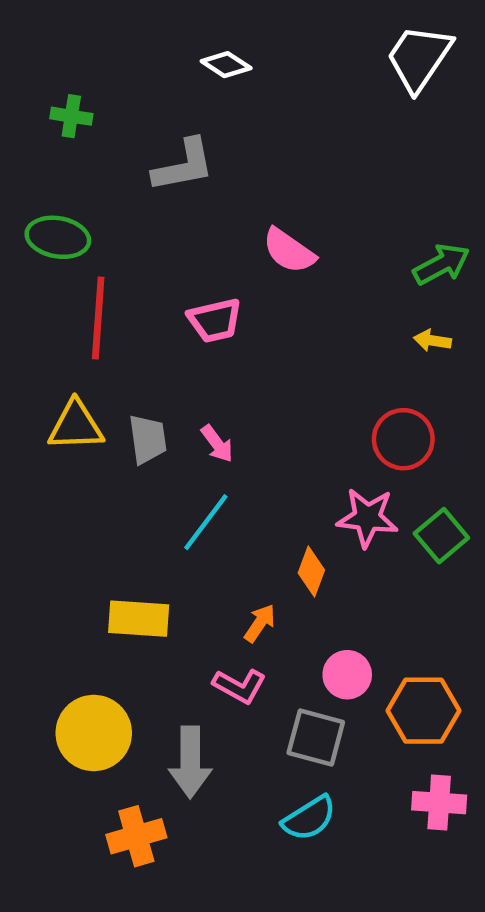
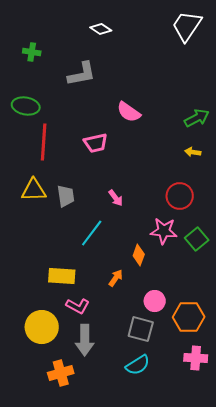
pink arrow: (217, 444) -> (116, 198), moved
pink L-shape: (240, 686) -> (78, 306), moved

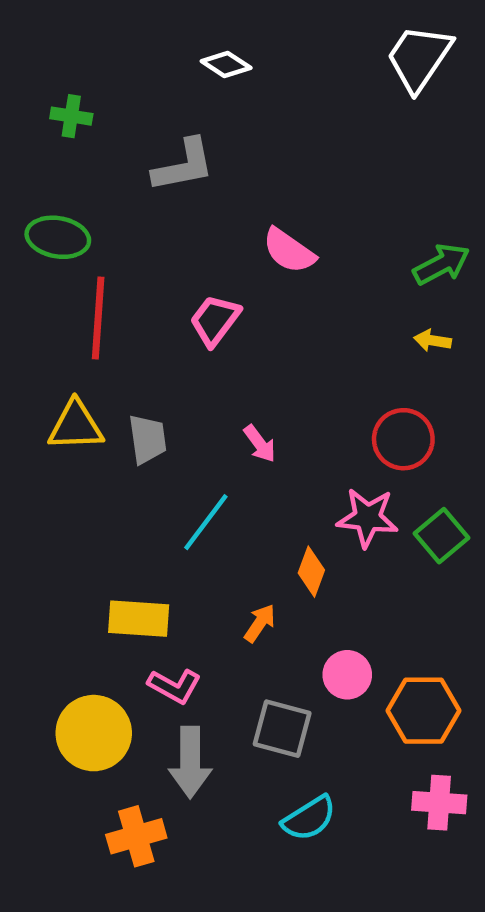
pink trapezoid: (96, 143) -> (215, 320), turned 140
gray square: (141, 329) -> (282, 729), moved

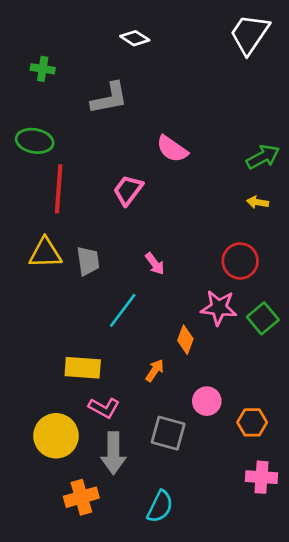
orange hexagon: (424, 711) -> (252, 422), size x0.7
cyan semicircle: (309, 818) -> (160, 507), moved, turned -32

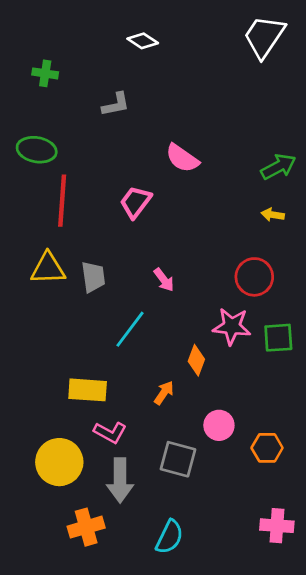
gray L-shape: (109, 98) -> (116, 104), size x0.7
green square: (263, 318) -> (278, 338), turned 36
pink cross: (262, 477) -> (277, 526), moved

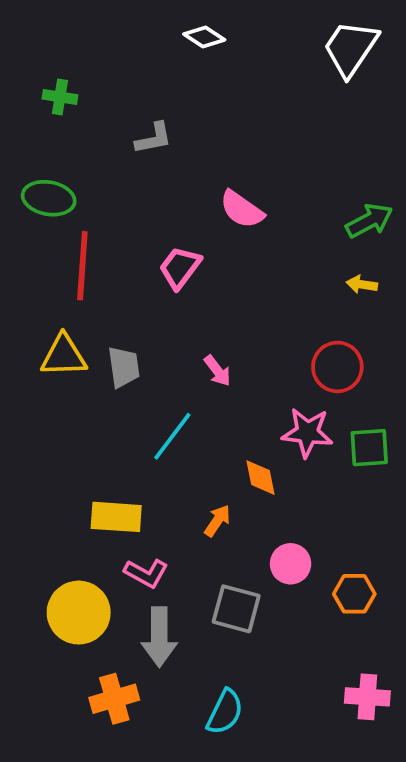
white diamond: (143, 41) -> (204, 37), moved
orange diamond: (196, 360) -> (261, 478), turned -32

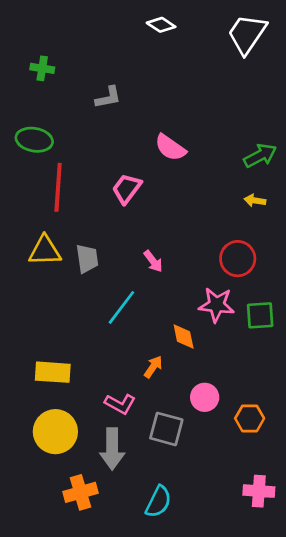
white diamond: (204, 37) -> (161, 25), moved
yellow rectangle: (116, 517) -> (53, 372), moved
pink L-shape: (146, 573) -> (120, 404), moved

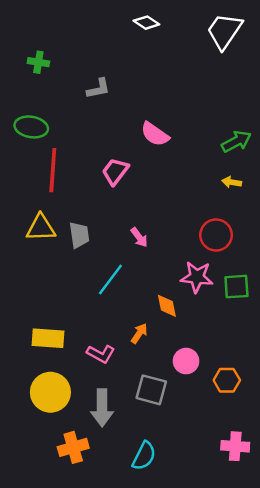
pink L-shape: (120, 404) -> (101, 354), moved

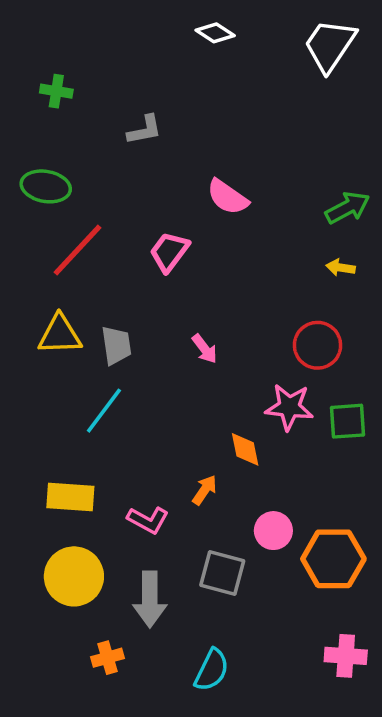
red line: (53, 170) -> (77, 250), turned 39
cyan line: (110, 279) -> (104, 411), moved
orange hexagon: (227, 380) -> (333, 559), size x1.6
orange cross: (73, 447) -> (107, 658), size x0.7

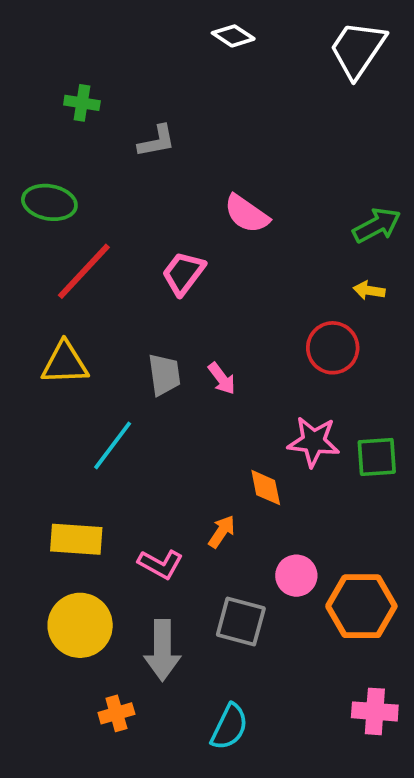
green cross: (56, 91) -> (82, 103), moved
gray trapezoid: (116, 345) -> (164, 375), moved
red circle: (318, 345) -> (333, 348), moved

